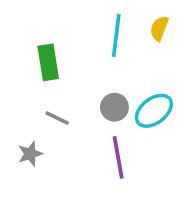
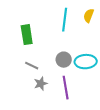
cyan ellipse: (154, 111) -> (86, 62), turned 35
gray star: (30, 154) -> (41, 84), moved

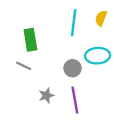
cyan ellipse: (86, 62) -> (98, 56), moved
gray line: (32, 66) -> (24, 66), moved

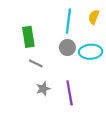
gray line: (24, 66) -> (36, 63), moved
gray circle: (73, 68) -> (67, 47), moved

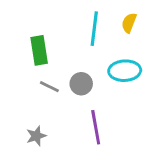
gray circle: (67, 47) -> (81, 84), moved
gray star: (43, 89) -> (36, 136), moved

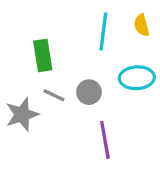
yellow semicircle: (129, 23) -> (142, 25), turned -36
gray star: (36, 136) -> (22, 114), moved, size x1.5

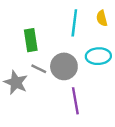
gray circle: (89, 92) -> (64, 66), size x1.5
gray star: (22, 114) -> (16, 82), turned -30

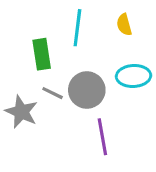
yellow semicircle: (102, 18) -> (124, 25), moved
cyan line: (74, 23) -> (77, 28), moved

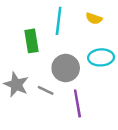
yellow semicircle: (124, 25) -> (94, 19), turned -56
gray line: (53, 93) -> (46, 90), moved

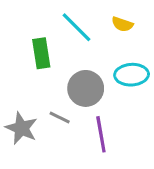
cyan line: (59, 21) -> (76, 27), turned -52
gray star: (16, 85) -> (21, 128), moved

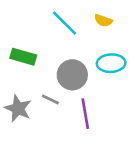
green rectangle: (41, 53) -> (23, 57), moved, turned -65

